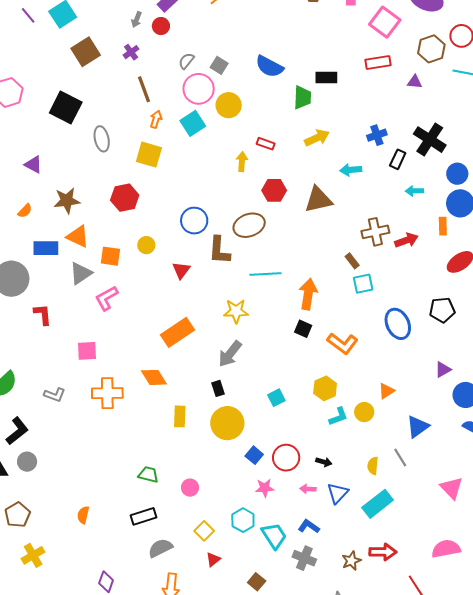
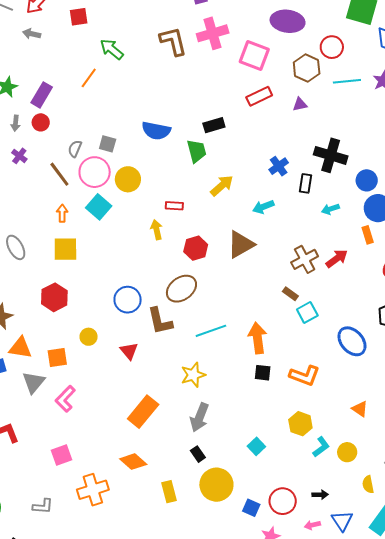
brown line: (144, 89) -> (59, 174), moved
orange triangle: (386, 391) -> (360, 409), turned -36
yellow circle: (364, 412) -> (347, 452), moved

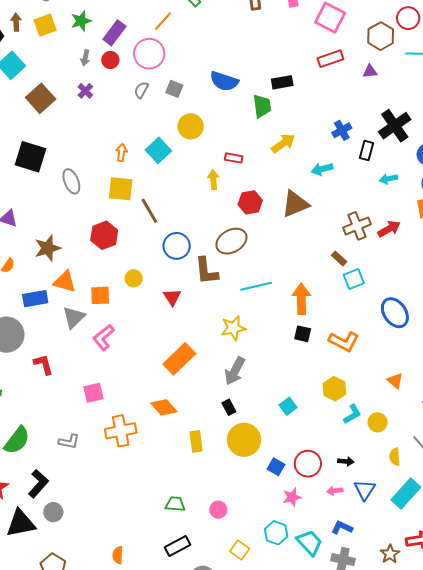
black cross: (331, 155) -> (395, 126), turned 32
pink circle: (95, 172) -> (149, 54), moved
brown line: (59, 174) -> (149, 211), moved

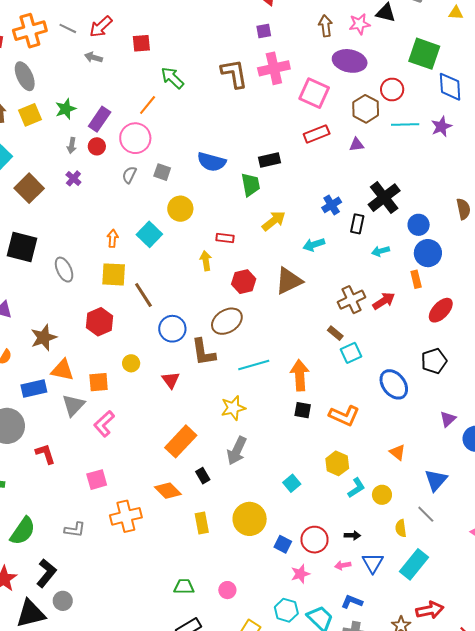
black rectangle: (229, 407) -> (203, 476), moved

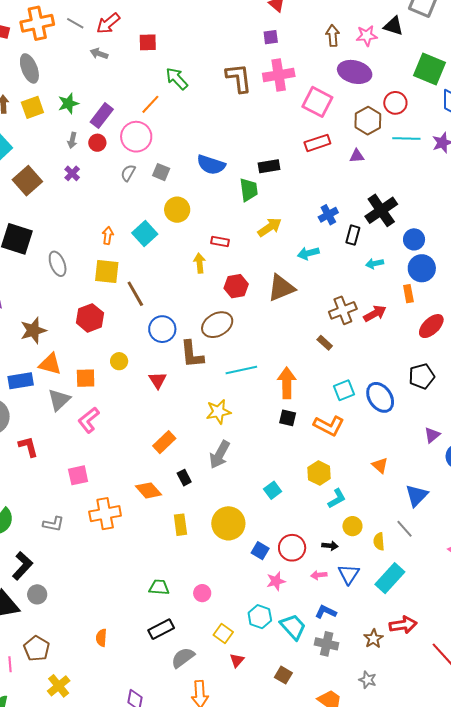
cyan square: (351, 353) -> (344, 390), moved
orange rectangle: (181, 441) -> (164, 442), size x0.7
yellow circle: (382, 495) -> (352, 526), moved

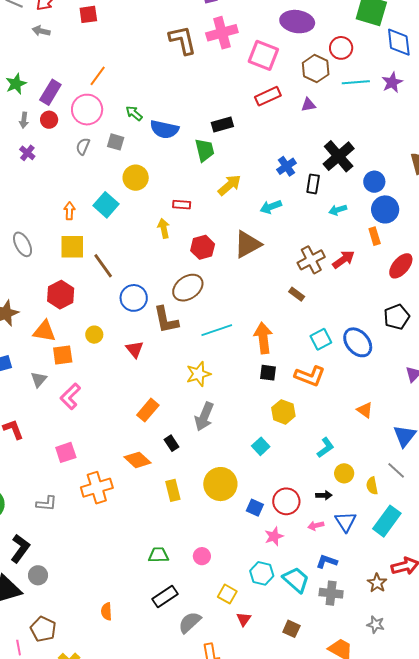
green arrow: (177, 79) -> (134, 113), moved, size x0.7
orange triangle: (50, 364) -> (44, 331), moved
gray triangle: (59, 400) -> (39, 379), size x0.7
yellow hexagon: (319, 473) -> (283, 412), moved

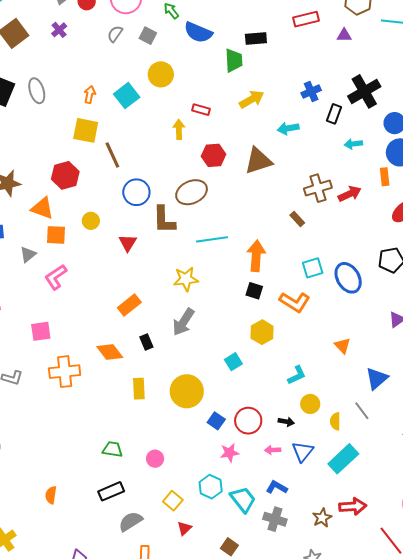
gray ellipse: (23, 244) -> (37, 91), moved

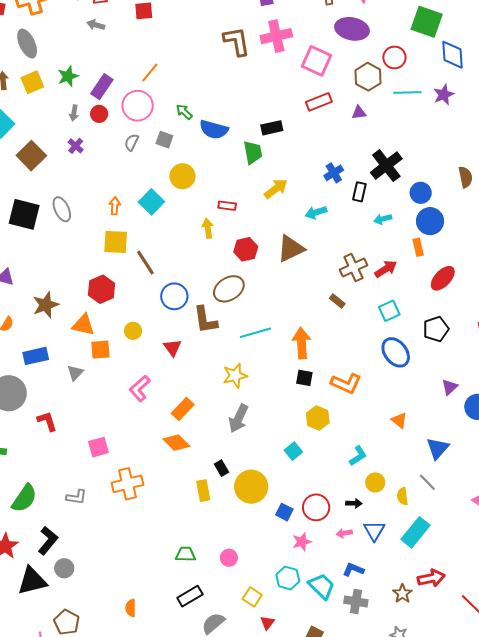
cyan square: (313, 268) -> (389, 311), moved
pink L-shape: (56, 277) -> (140, 388), moved
black rectangle: (146, 342) -> (222, 468), moved
orange diamond: (110, 352) -> (176, 443), moved

